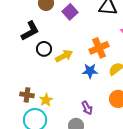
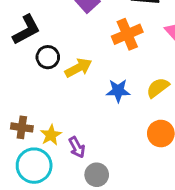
orange cross: (99, 48) -> (127, 34), moved
purple arrow: (87, 108) -> (77, 147), moved

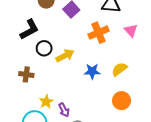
brown cross: (22, 127) -> (26, 74), moved

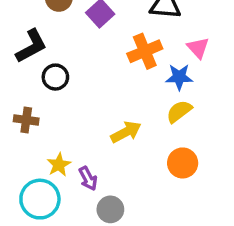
yellow arrow: (65, 56) -> (126, 132), moved
blue star: (92, 71) -> (179, 77), moved

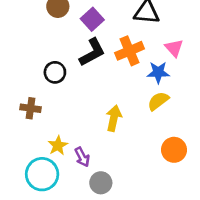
black L-shape: (31, 46) -> (92, 52), moved
yellow arrow: (126, 132) -> (114, 118), turned -50
orange circle: (183, 163) -> (174, 150), moved

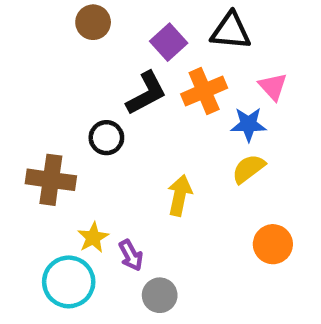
purple square: (92, 19) -> (169, 42), moved
black circle: (55, 72) -> (106, 138), moved
brown cross: (31, 108) -> (51, 180), size x1.5

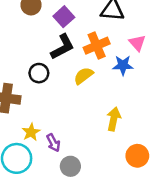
purple square: (169, 42) -> (64, 17), moved
yellow semicircle: (248, 169) -> (84, 76), moved
yellow arrow: (180, 195) -> (114, 119), moved
orange circle: (273, 244) -> (137, 156), moved

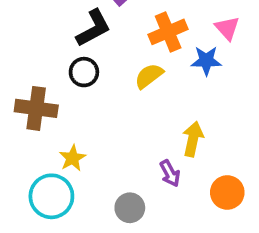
black L-shape: (63, 47) -> (93, 28), moved
purple arrow: (53, 143) -> (170, 173), moved

